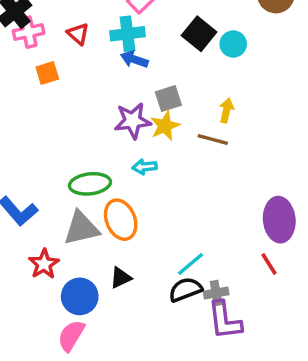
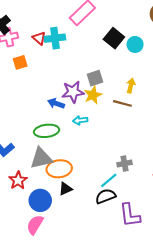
cyan cross: (127, 34) -> (55, 38), moved
blue arrow: (134, 59) -> (56, 103), moved
orange ellipse: (121, 220) -> (59, 169), moved, turned -75
gray cross: (216, 293) -> (125, 164), moved

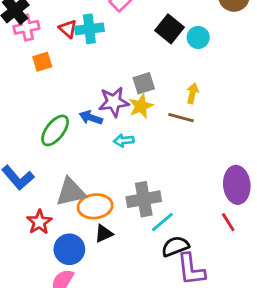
green ellipse: (47, 131) -> (55, 130), moved, turned -45
gray cross: (125, 164) -> (144, 199), moved, size x1.6
black semicircle: (106, 196) -> (175, 246), moved

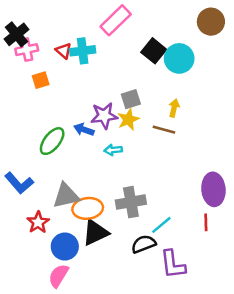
cyan circle: (198, 37) -> (179, 58), size x1.5
cyan line: (162, 222) -> (161, 225), moved
red line: (228, 222) -> (206, 222), turned 30
black triangle: (104, 234) -> (95, 233), size x1.6
black semicircle: (175, 246) -> (144, 244), moved

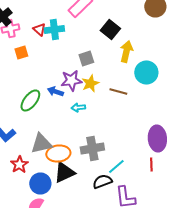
cyan circle: (179, 58) -> (146, 72), moved
gray square: (131, 99) -> (86, 58), moved
yellow arrow: (174, 108) -> (126, 52), moved, size x1.5

